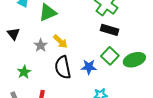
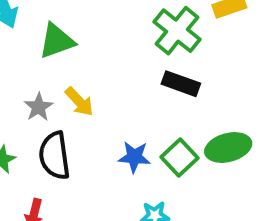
green square: (110, 56) -> (179, 157), moved
black semicircle: (63, 67) -> (55, 156), moved

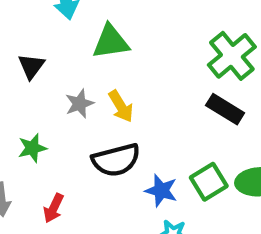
black semicircle: (55, 156) -> (116, 160), moved, turned -108
blue star: (134, 157) -> (161, 191), moved

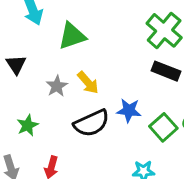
blue star: (161, 191) -> (129, 110), moved

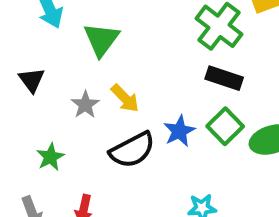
green triangle: (72, 36) -> (101, 40), turned -32
blue star: (129, 110) -> (179, 131), turned -30
green square: (163, 127) -> (225, 126), moved

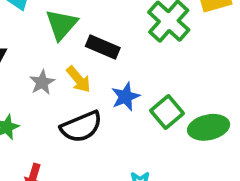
black rectangle: (224, 78) -> (103, 47), moved
blue star: (179, 131) -> (125, 97), moved

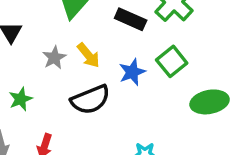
black rectangle: (103, 47) -> (131, 19), moved
green square: (167, 112) -> (172, 61), moved

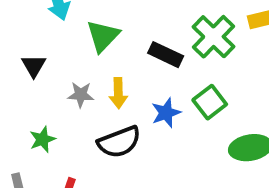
yellow arrow: (88, 55) -> (118, 93), turned 36
gray star: (54, 58) -> (81, 95), turned 30

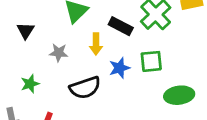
yellow arrow: (118, 93) -> (96, 44), moved
green square: (210, 102) -> (151, 61), turned 30

